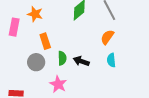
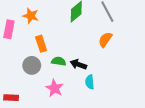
green semicircle: (62, 58) -> (59, 61), turned -80
cyan semicircle: (111, 60) -> (90, 82), moved

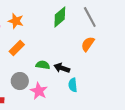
orange rectangle: (41, 44) -> (17, 48), moved, turned 63
gray circle: (32, 65) -> (20, 81), moved

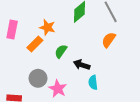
orange star: (16, 21) -> (47, 27), moved
green semicircle: (43, 65) -> (61, 51), moved, turned -64

